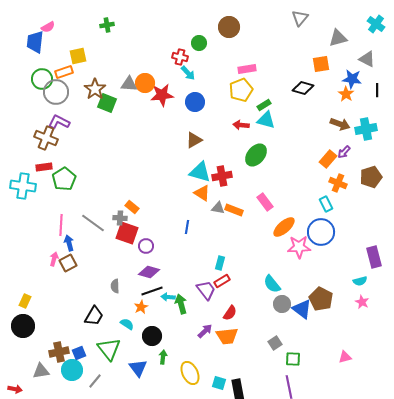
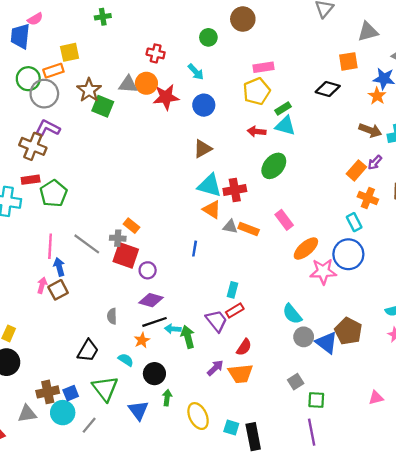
red cross: (180, 57) -> (156, 53), moved

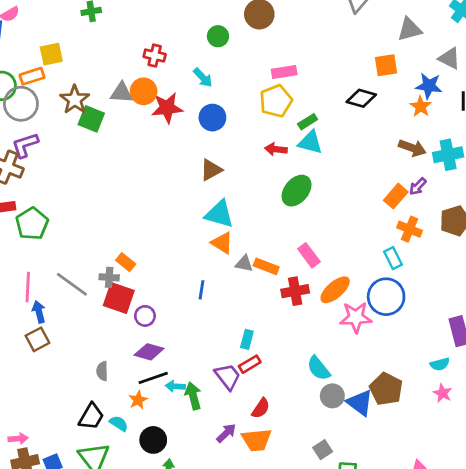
purple L-shape: (48, 128) -> (25, 145), turned -45
red cross: (235, 190) -> (295, 291), moved
pink arrow: (42, 285) -> (18, 439), moved, turned 70
black trapezoid: (88, 351) -> (91, 417), moved

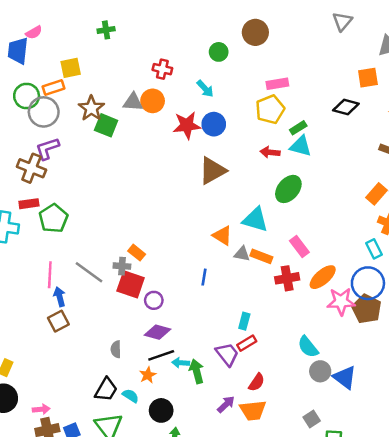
red star: (167, 108) -> (187, 125), moved
brown triangle: (211, 170) -> (213, 171), size x1.4
cyan triangle: (219, 214) -> (255, 220), moved
brown pentagon: (386, 389) -> (367, 309), moved

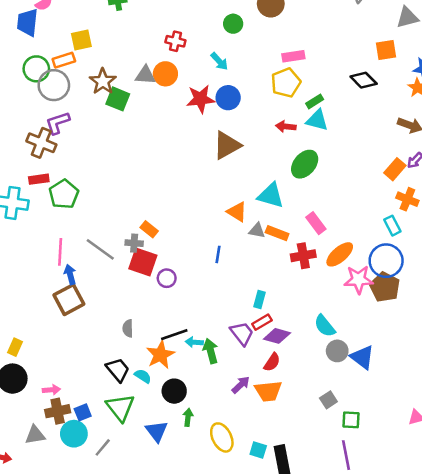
black diamond: (346, 107) -> (364, 80), turned 30
brown square: (58, 321) -> (69, 300), size x1.4
purple diamond: (157, 332) -> (277, 336), moved
orange star: (148, 375) -> (160, 355), size x1.6
black trapezoid: (106, 390) -> (118, 370), turned -70

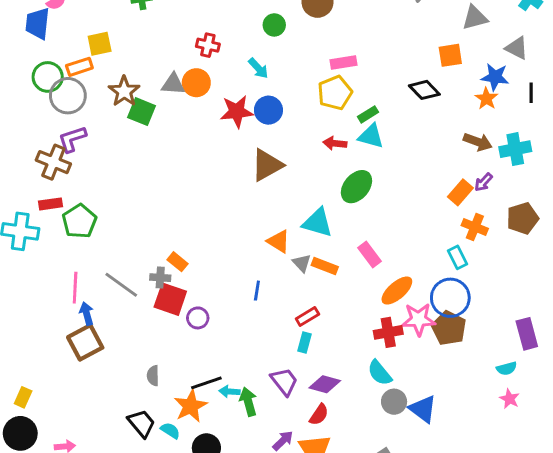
gray triangle: (257, 231) -> (302, 263), turned 36
red cross: (303, 256) -> (388, 332), moved
red rectangle: (262, 322) -> (307, 316), moved

